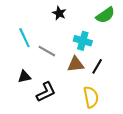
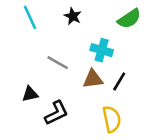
cyan line: (24, 38) -> (30, 17), moved

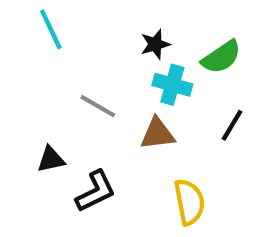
black star: (73, 16) -> (155, 44), moved, turned 30
green semicircle: (129, 19) -> (221, 57), moved
black line: (119, 82) -> (232, 125), moved

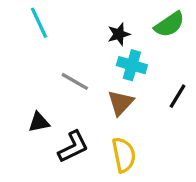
green semicircle: (221, 57) -> (169, 24), moved
brown triangle: (157, 134) -> (120, 103), turned -40
yellow semicircle: (189, 202) -> (124, 155), moved

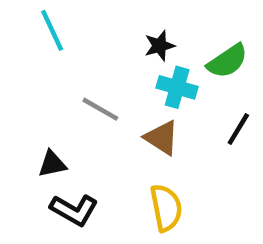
green semicircle: (169, 24) -> (227, 61), moved
brown triangle: (120, 103) -> (162, 138), turned -40
black L-shape: (73, 147) -> (74, 210), moved, turned 56

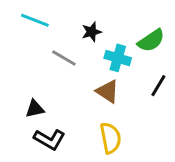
cyan line: (52, 30) -> (35, 20), turned -44
black star: (160, 46) -> (92, 32), moved
gray line: (100, 109) -> (64, 58), moved

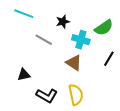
black L-shape: (49, 139) -> (47, 96), moved

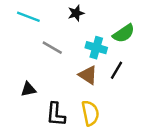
black star: (63, 22) -> (76, 13), moved
black line: (109, 59) -> (117, 70), moved
black L-shape: (47, 96) -> (56, 114), turned 65

